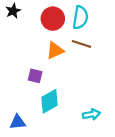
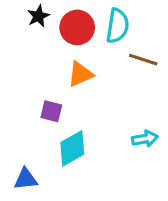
black star: (13, 11) -> (38, 16), moved
brown line: (81, 44) -> (143, 60), moved
cyan arrow: (91, 114) -> (145, 139), moved

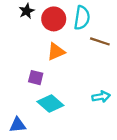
cyan diamond: (72, 148) -> (50, 103), turned 70

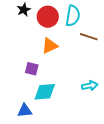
cyan diamond: (50, 103) -> (45, 92), turned -45
blue triangle: (18, 125) -> (25, 111), moved

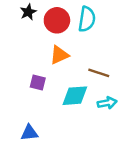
brown line: (89, 37) -> (99, 73), moved
cyan diamond: (45, 92) -> (75, 96), moved

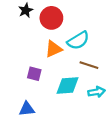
cyan semicircle: (87, 19) -> (78, 40), moved, turned 50
blue triangle: (29, 133) -> (27, 109), moved

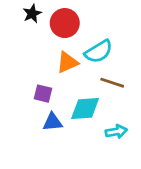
cyan arrow: (96, 92) -> (116, 132), moved
blue triangle: (27, 109) -> (53, 122), moved

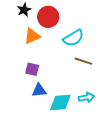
orange triangle: (67, 62) -> (32, 36), moved
cyan diamond: (85, 108) -> (60, 102), moved

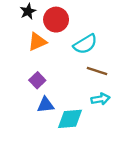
purple square: (32, 69) -> (37, 80), turned 32
cyan arrow: (86, 97) -> (100, 99), moved

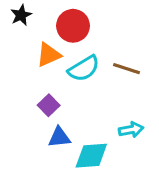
black star: (28, 11) -> (21, 15), moved
cyan semicircle: (85, 44) -> (84, 69), moved
brown line: (97, 71) -> (126, 69), moved

